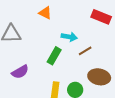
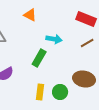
brown line: (85, 51) -> (87, 43), moved

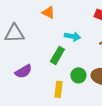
green circle: (60, 92) -> (78, 75), moved

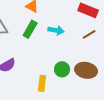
green rectangle: (57, 55) -> (30, 29), moved

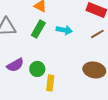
green circle: (62, 69) -> (37, 69), moved

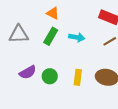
yellow rectangle: (50, 83) -> (78, 77), moved

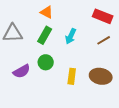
cyan arrow: (77, 37) -> (71, 36), turned 105
green circle: (50, 76) -> (46, 62), moved

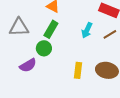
cyan arrow: (71, 36) -> (87, 30), moved
green circle: (46, 62) -> (44, 48), moved

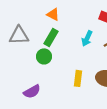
purple semicircle: (28, 65) -> (32, 91), moved

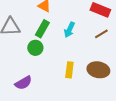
cyan arrow: (87, 38) -> (69, 30), moved

